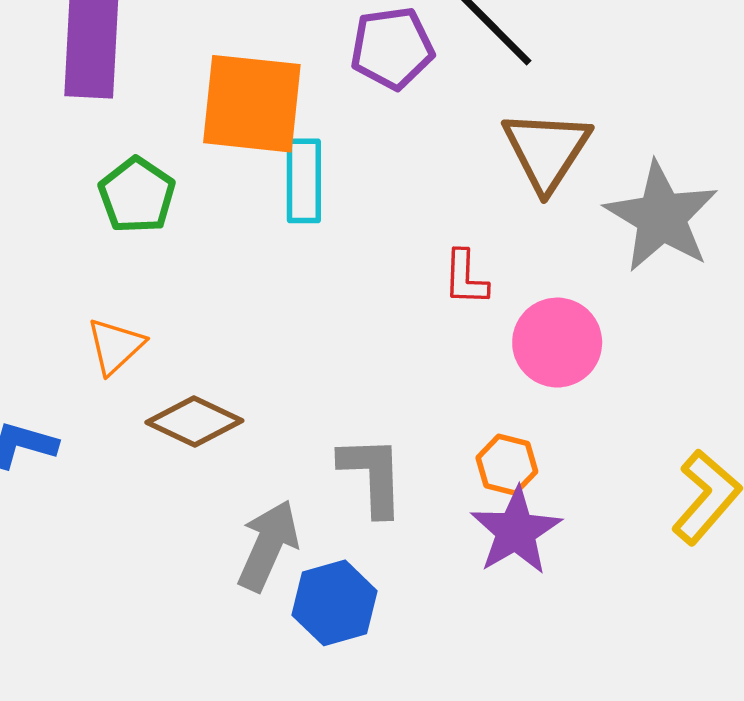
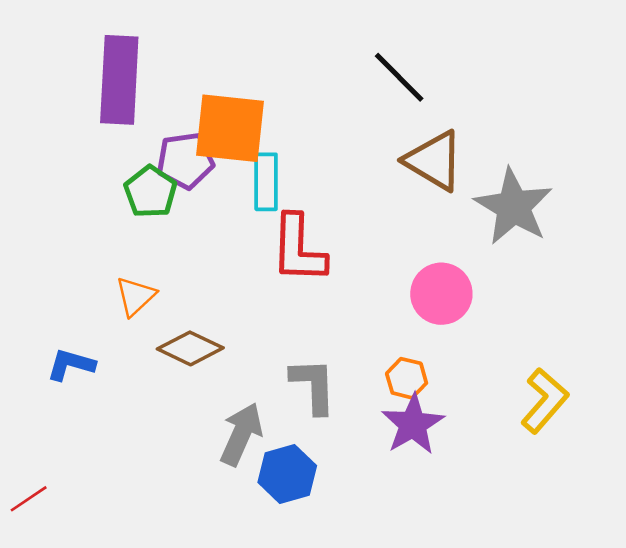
purple pentagon: (392, 48) -> (185, 161), moved
brown triangle: (546, 150) -> (434, 161), turned -32
red L-shape: (466, 278) -> (298, 249), moved, size x1.8

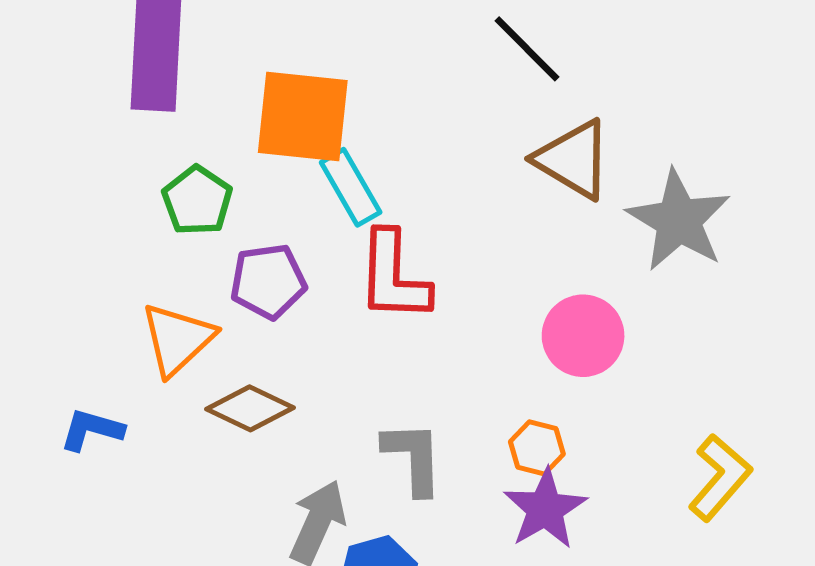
purple pentagon: (185, 161) -> (268, 281), moved
cyan rectangle: (266, 182) -> (351, 187), turned -30
orange triangle: (136, 296) -> (177, 339), size x1.4

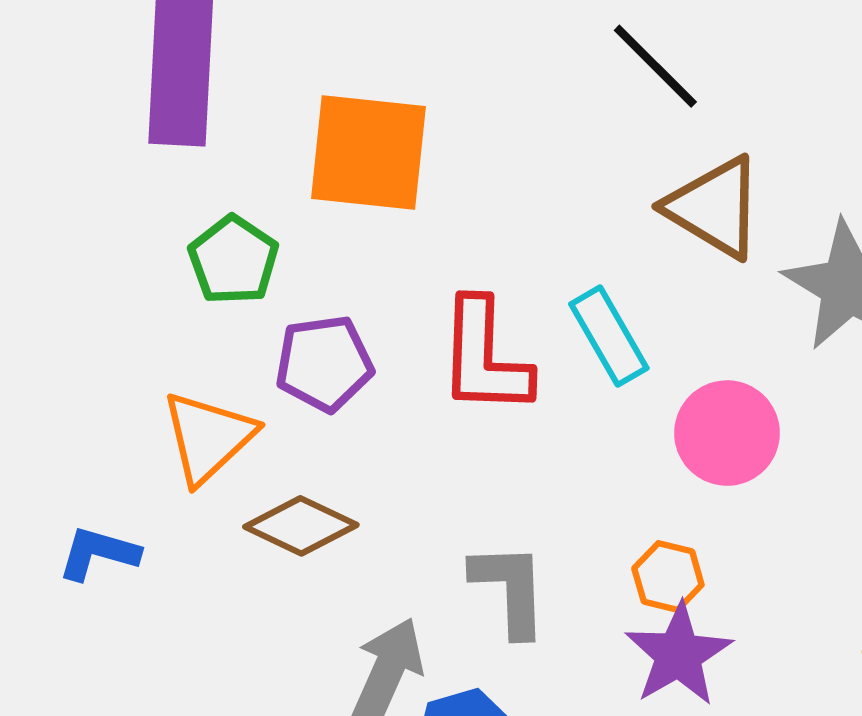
cyan rectangle: (351, 187) -> (609, 336), moved

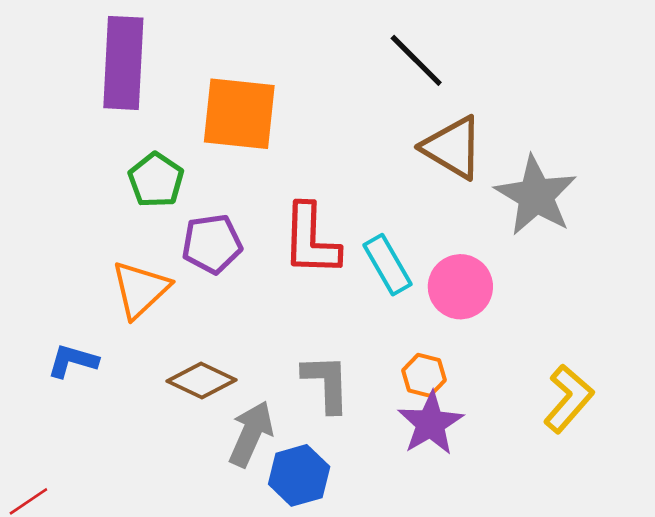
cyan rectangle: (609, 336) -> (388, 265), moved
brown diamond: (301, 526) -> (201, 380), moved

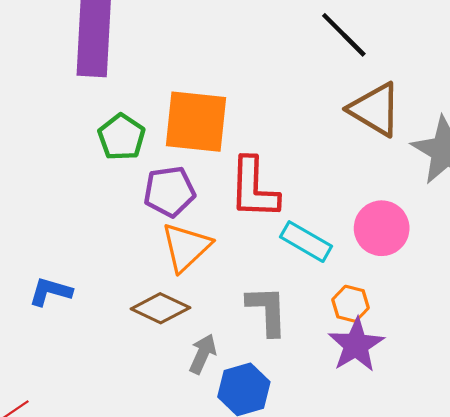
orange square: (239, 114) -> (196, 122), moved
cyan rectangle: (388, 265) -> (306, 242), moved, turned -30
orange triangle: (140, 289) -> (186, 247), moved
gray arrow: (251, 434) -> (203, 354), size x0.7

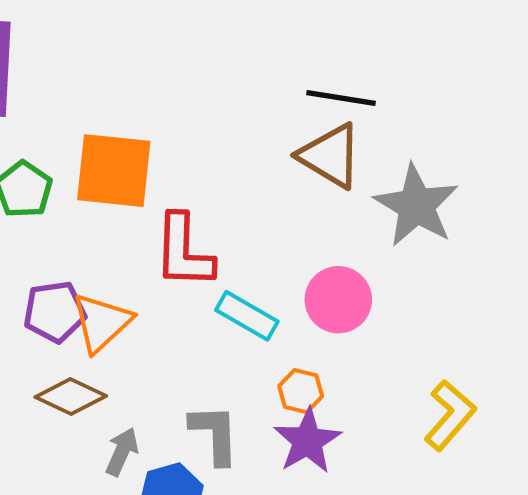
black line: (344, 35) -> (341, 98), moved, turned -36
purple pentagon: (169, 192) -> (55, 312), moved
gray L-shape: (267, 310) -> (215, 434), moved

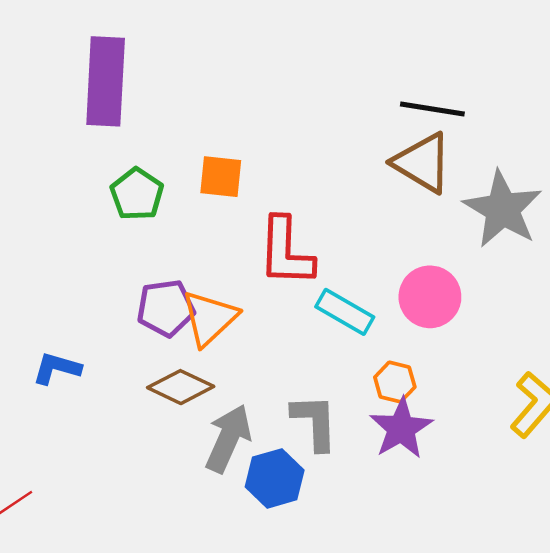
orange square: (114, 171) -> (221, 177), size x0.6
gray arrow: (122, 452) -> (228, 438), size x1.5

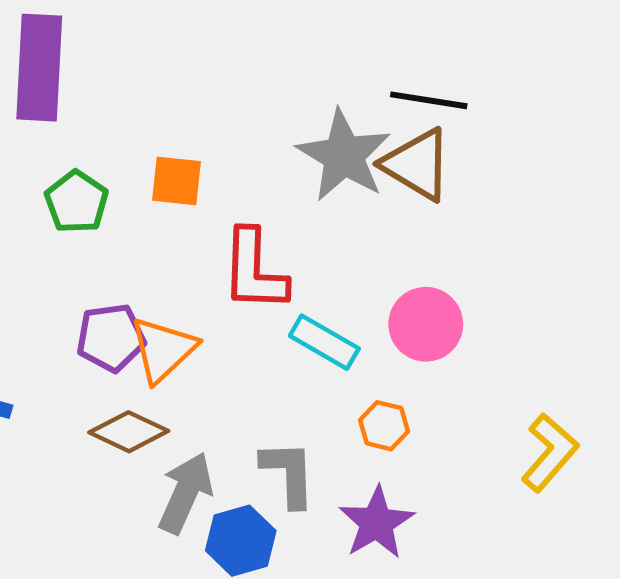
gray star: (503, 209) -> (344, 156), moved
purple star: (401, 428) -> (377, 523), moved

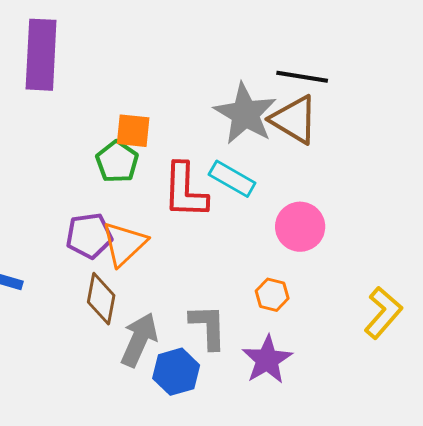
green pentagon: (77, 202) -> (117, 162), moved
cyan rectangle: (324, 342) -> (232, 179), moved
brown diamond: (129, 432) -> (101, 299), turned 75

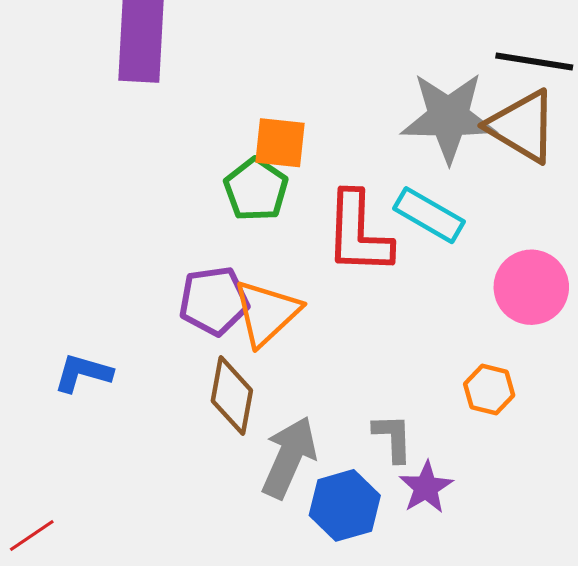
gray star: (245, 114) -> (449, 117), turned -30
gray L-shape: (208, 327) -> (393, 438), size x0.7
purple star: (267, 360) -> (426, 487), moved, size x0.7

